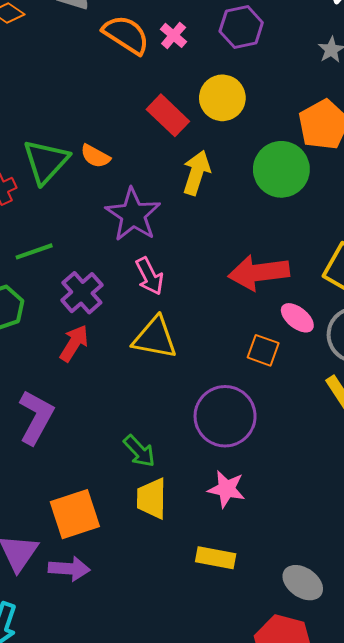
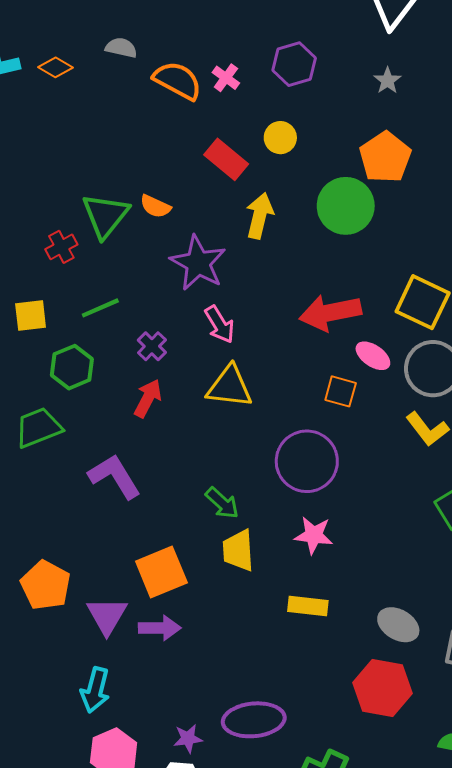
yellow circle: (222, 98) -> (280, 138), size x0.7
purple cross: (82, 293) -> (152, 346), size x0.7
purple L-shape: (36, 417) -> (115, 476), turned -56

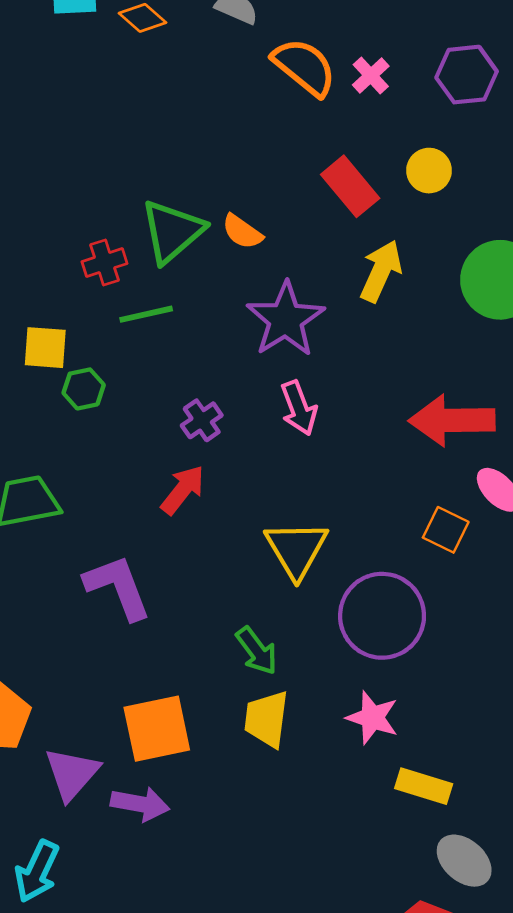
green line: (100, 308) -> (146, 314), moved
green hexagon: (72, 367) -> (84, 389), moved, size x0.7
yellow triangle: (230, 387) -> (296, 549), moved, turned 42
yellow rectangle: (308, 606) -> (424, 786), moved

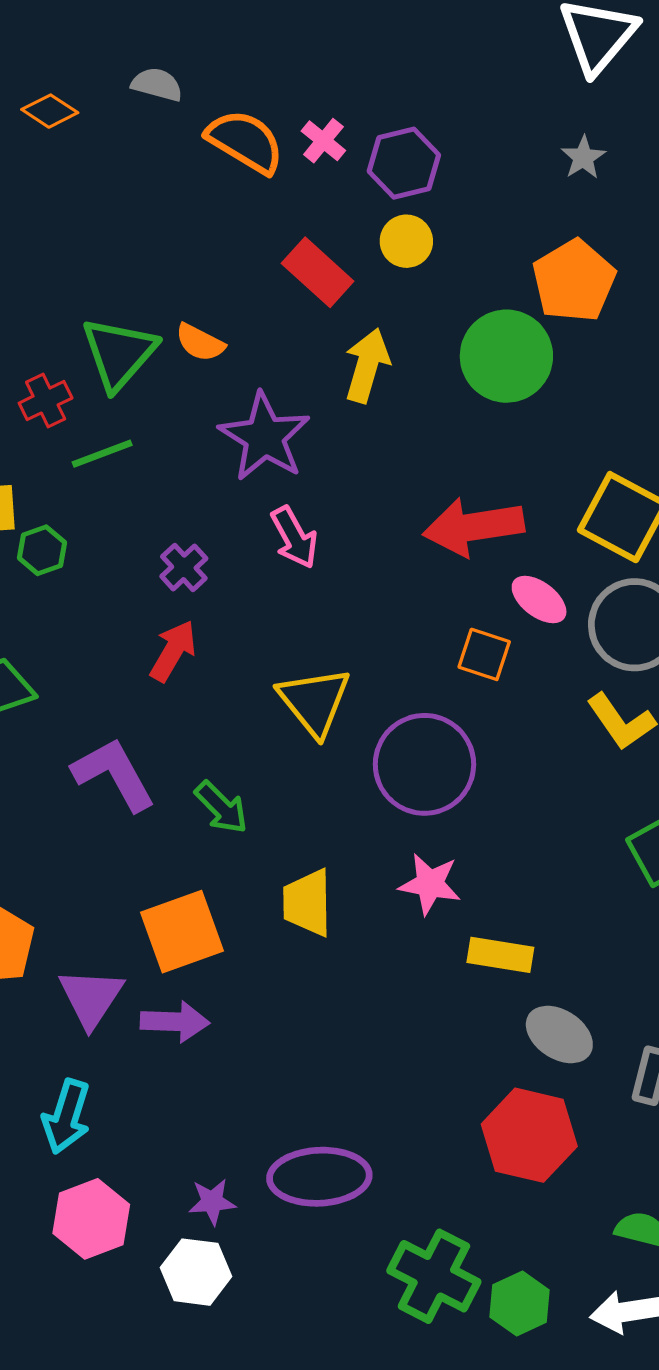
purple hexagon: (467, 75) -> (404, 163), moved
green arrow: (257, 651) -> (221, 807), moved

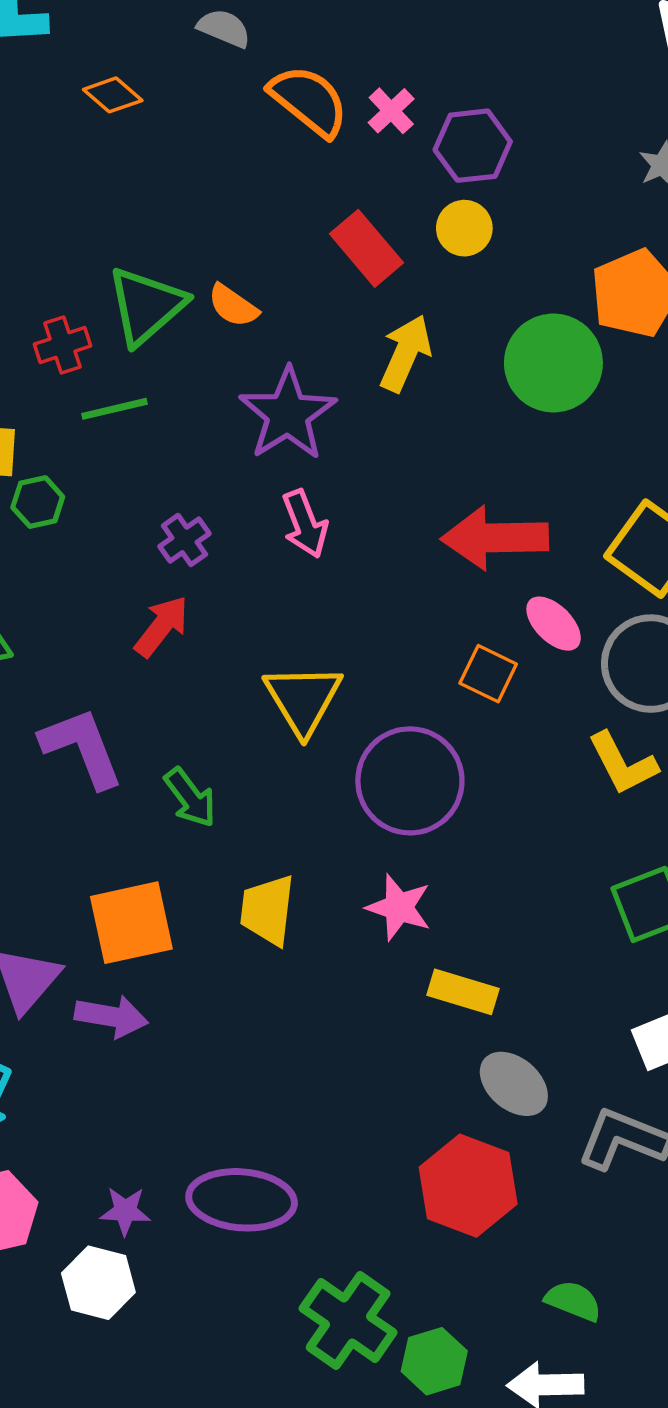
orange diamond: (50, 111) -> (113, 95), moved

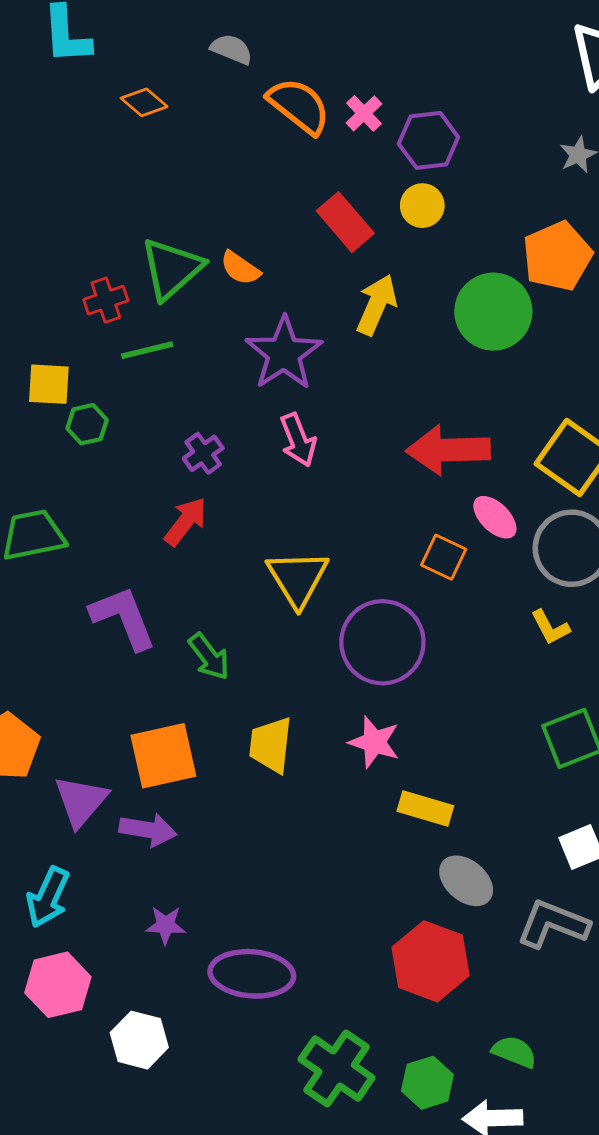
yellow L-shape: (623, 763) -> (550, 627), size x0.7
purple star: (125, 1211) -> (166, 925), moved
green hexagon: (434, 1361) -> (427, 1083), moved

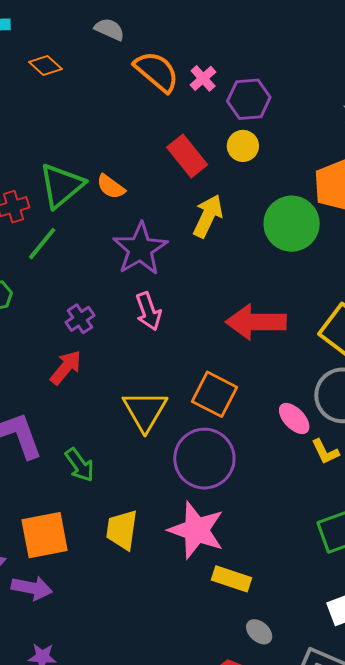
green line: (147, 350) -> (42, 244), turned -39
pink ellipse: (495, 517) -> (294, 418), moved
orange square: (444, 557) -> (215, 394), moved, size x1.4
pink star: (374, 742) -> (196, 530), size x1.5
gray ellipse: (466, 881) -> (259, 632), size x0.7

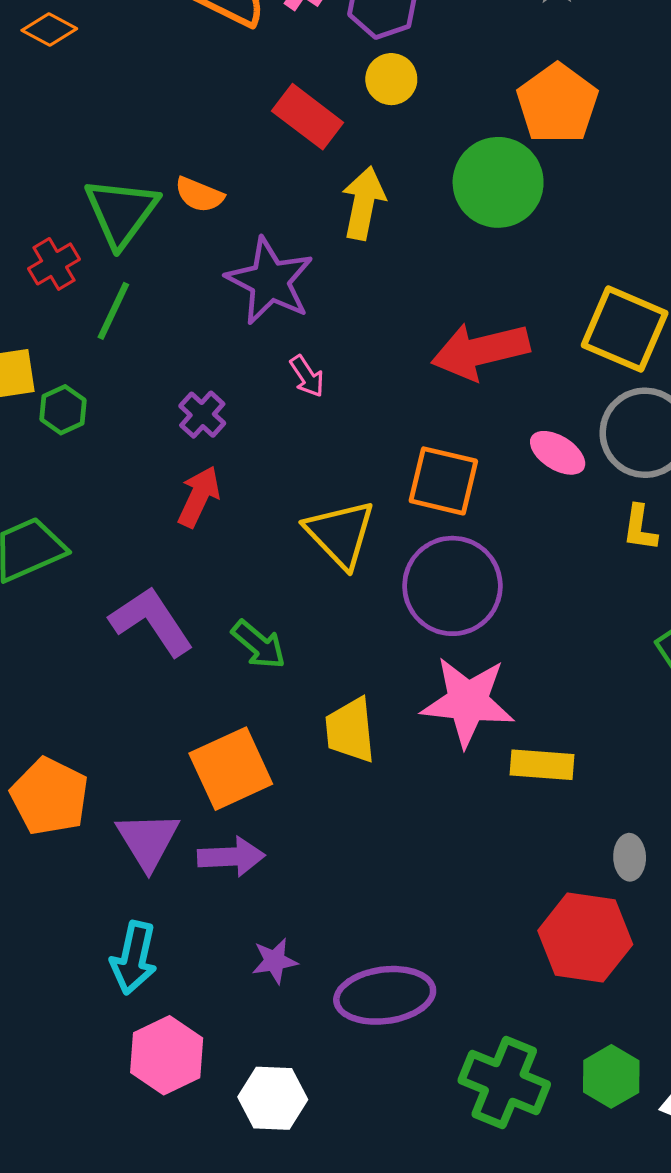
pink arrow: (148, 311) -> (307, 376), size x0.7
pink ellipse: (294, 418) -> (558, 453), moved
yellow L-shape: (325, 452) -> (640, 528), turned 48
gray ellipse: (259, 632) -> (630, 857), moved, turned 60

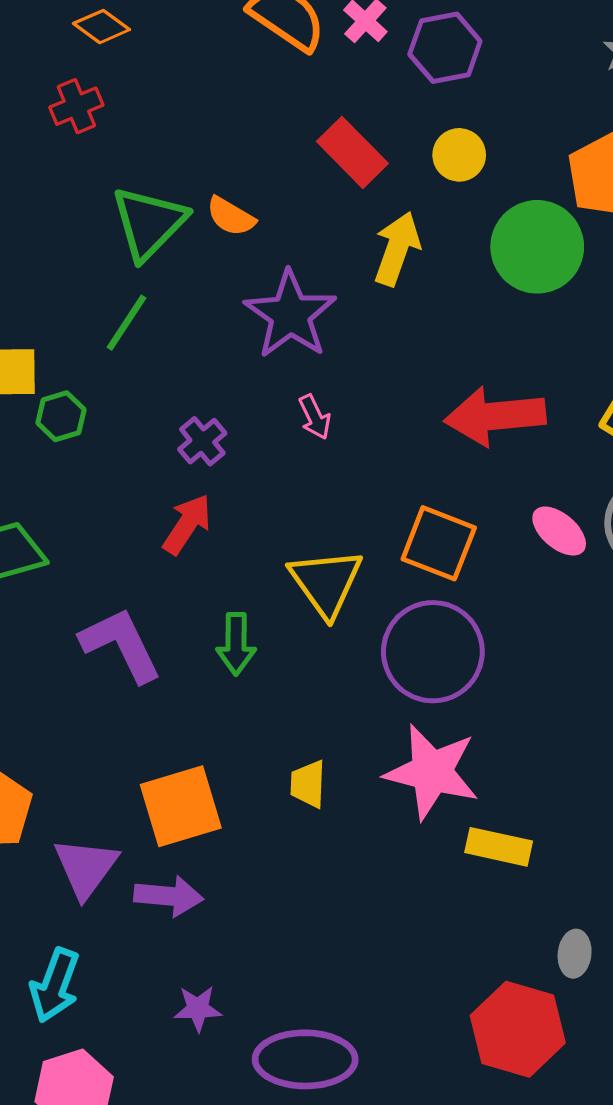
yellow circle: (391, 79) -> (459, 155), moved
red cross: (54, 264) -> (76, 106), moved
green arrow: (259, 645) -> (236, 644), moved, turned 42
yellow trapezoid: (350, 730) -> (308, 784), size x0.7

